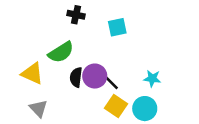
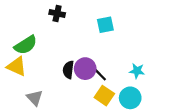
black cross: (76, 15) -> (57, 13), moved
green semicircle: (61, 52) -> (26, 45), moved
yellow triangle: (32, 74) -> (17, 66), moved

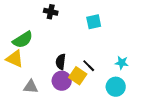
purple circle: (85, 69) -> (62, 81), moved
yellow square: (104, 96) -> (78, 76), moved
gray triangle: (35, 98) -> (31, 87), turned -42

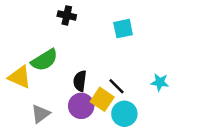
green semicircle: (23, 40) -> (44, 60), moved
gray triangle: (31, 87) -> (41, 114), turned -42
cyan circle: (116, 87) -> (124, 114), moved

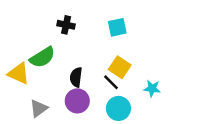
black cross: (67, 15) -> (66, 25), moved
cyan star: (160, 82) -> (152, 88), moved
yellow square: (102, 99) -> (120, 67), moved

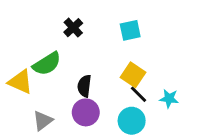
black cross: (66, 25) -> (73, 28), turned 35
black line: (111, 82) -> (139, 94), moved

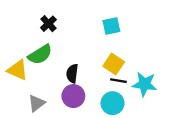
black cross: (73, 28) -> (48, 24), moved
black line: (139, 94) -> (118, 81), turned -35
cyan star: (169, 98) -> (145, 84), size x1.5

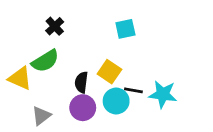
yellow square: (114, 64) -> (109, 72), moved
cyan circle: (113, 103) -> (116, 101), moved

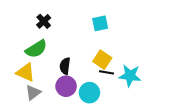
yellow square: (109, 72) -> (102, 60), moved
yellow triangle: (20, 78) -> (26, 72), moved
cyan circle: (116, 101) -> (89, 93), moved

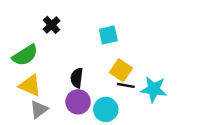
cyan square: (100, 23) -> (108, 35), moved
green semicircle: (36, 49) -> (25, 55), moved

